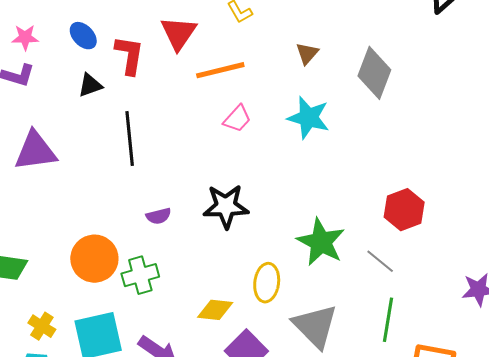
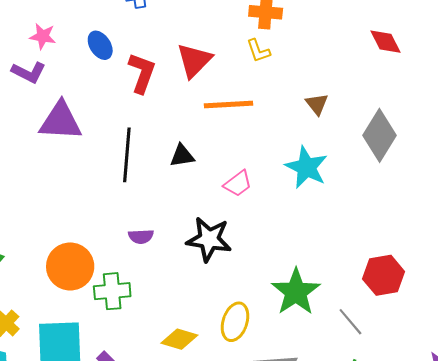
brown triangle: (307, 53) -> (317, 104), turned -30
black triangle: (90, 85) -> (182, 156), moved
pink trapezoid: (237, 119) -> (238, 184), moved
purple triangle: (35, 151) -> (61, 121), moved

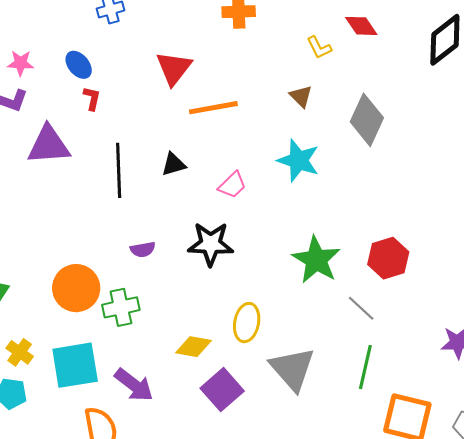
yellow L-shape: (258, 51) -> (319, 48), moved
red L-shape: (142, 73) -> (92, 98), moved, size x0.6
green star: (296, 292) -> (316, 260), moved

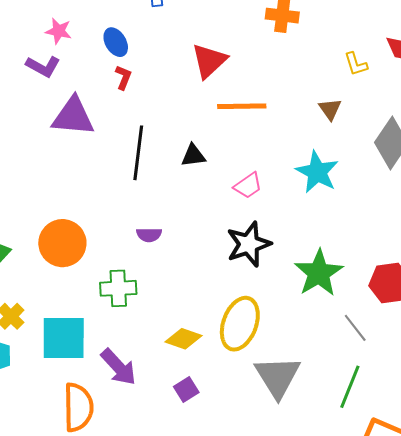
black star: (211, 244) -> (249, 244), moved, turned -30
orange circle: (76, 288) -> (62, 243), moved
yellow ellipse: (247, 323) -> (240, 324), size x1.4
purple square: (222, 390) -> (186, 390), moved, size x0.6

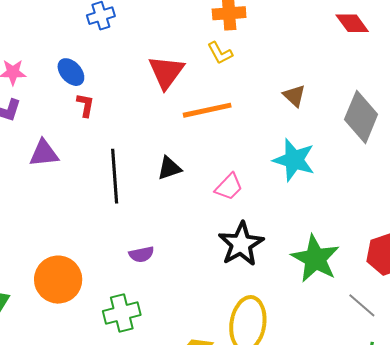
yellow L-shape: (356, 64) -> (220, 53), moved
purple triangle: (73, 116) -> (44, 153), size x0.7

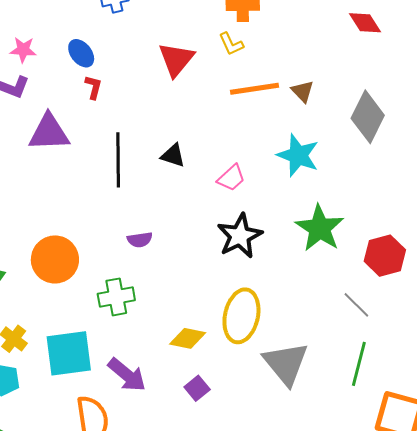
orange line: (207, 110) -> (254, 89), moved
purple triangle: (44, 153) -> (49, 133), size x1.4
black triangle: (169, 168) -> (173, 155), turned 32
green star: (315, 259) -> (320, 228), moved

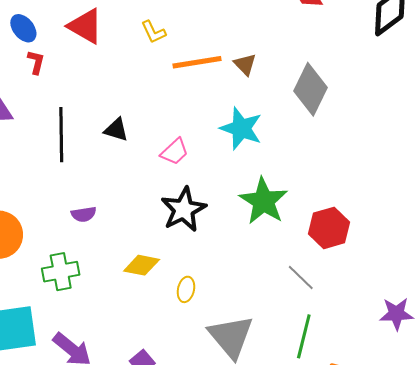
yellow L-shape: (231, 44) -> (153, 32), moved
red triangle: (176, 59) -> (85, 26), moved, turned -39
yellow ellipse: (241, 316) -> (186, 289), size x0.5
yellow diamond: (188, 338) -> (142, 265), moved

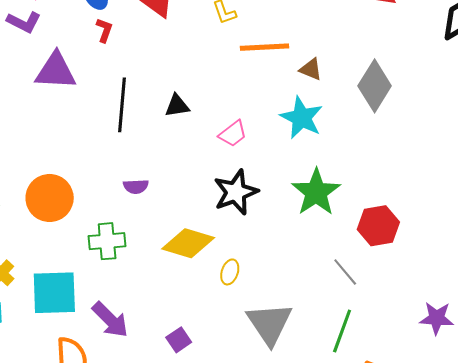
brown triangle: (245, 64) -> (311, 69), moved, turned -30
black triangle: (116, 130) -> (177, 106), turned -32
yellow diamond: (142, 265) -> (188, 243), size x1.4

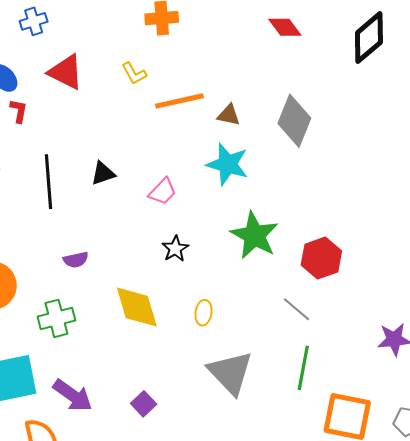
black star: (236, 192) -> (175, 249), size x0.6
yellow diamond: (188, 243) -> (137, 307), turned 66
yellow ellipse: (230, 272) -> (203, 313), moved

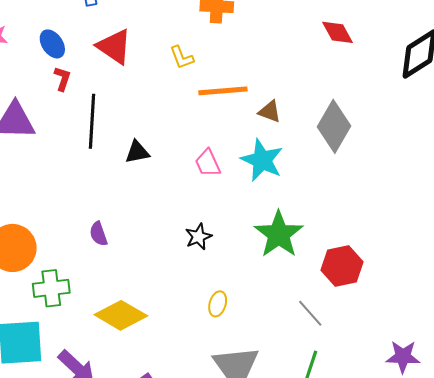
black line: (48, 182) -> (92, 121), moved
pink trapezoid: (163, 192) -> (208, 163), moved, turned 104
purple semicircle: (76, 260) -> (98, 234), turned 75
yellow diamond: (137, 307) -> (121, 315), moved, turned -51
green cross: (56, 318) -> (51, 288), moved

